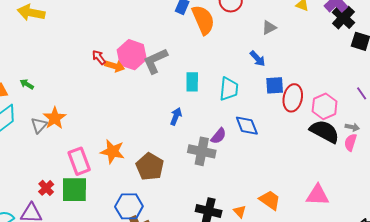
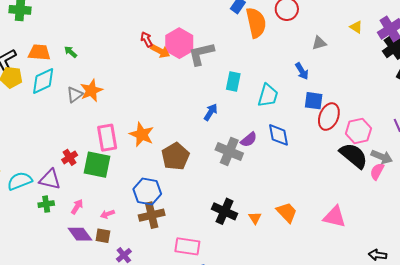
gray arrow: (352, 127) -> (382, 157), size x1.5

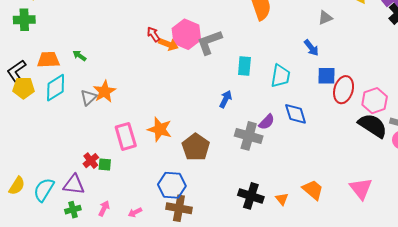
green square: (97, 165) -> (105, 164), moved, size x0.5
cyan semicircle: (20, 181) -> (44, 190), turned -30
brown cross: (152, 215) -> (179, 208), turned 30
pink triangle: (335, 217) -> (361, 189), turned 45

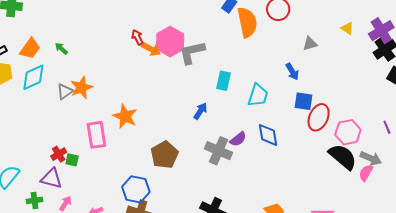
orange trapezoid: (48, 60) -> (30, 49), turned 120
orange star: (160, 129) -> (125, 116), moved
purple triangle: (74, 185) -> (51, 178), moved

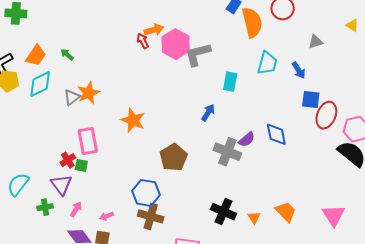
orange arrow: (151, 49) -> (154, 30), moved, turned -42
cyan trapezoid: (258, 95) -> (267, 63), moved
pink rectangle: (96, 135) -> (88, 141), moved
purple triangle: (51, 178) -> (61, 185), turned 40

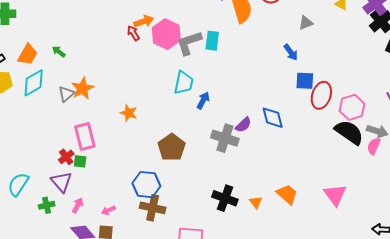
cyan trapezoid: (267, 63) -> (184, 83), moved
cyan rectangle: (230, 82) -> (212, 41), moved
orange star: (133, 120) -> (129, 113), size x0.7

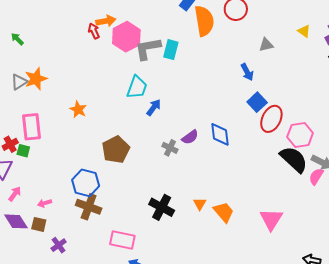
blue square: (305, 81) -> (257, 102), turned 36
gray cross: (225, 138) -> (170, 148), size x0.6
orange triangle: (256, 202) -> (200, 204), moved

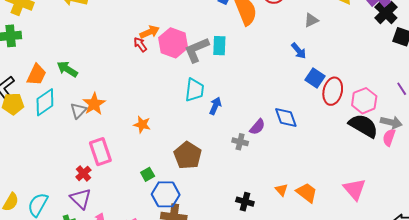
green arrow: (17, 39) -> (67, 69), size x1.5
green square: (23, 151) -> (148, 174), moved, turned -32
black cross: (162, 207) -> (245, 202), size x0.7

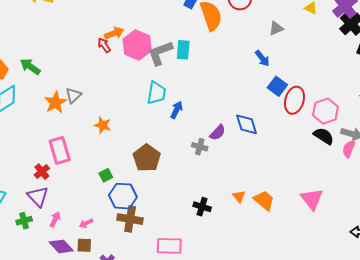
gray triangle: (78, 111) -> (73, 95), moved
black semicircle: (363, 126) -> (324, 136), size x0.7

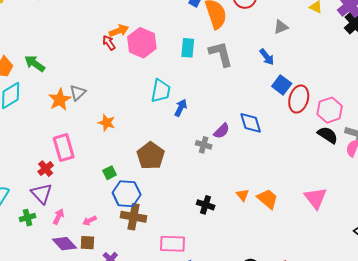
gray L-shape: (160, 53) -> (221, 54), moved, turned 96

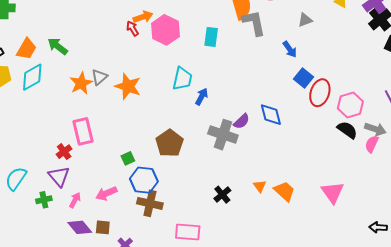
gray L-shape: (221, 54) -> (254, 23), moved
orange star: (107, 123) -> (128, 86), moved, size x1.5
gray cross: (204, 145) -> (223, 135), size x1.8
black cross: (206, 205) -> (222, 195), turned 30
pink arrow: (89, 221) -> (106, 193), moved, size x1.5

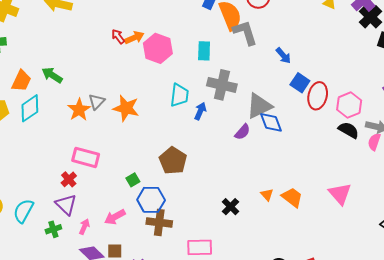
gray triangle: (305, 20) -> (259, 106), moved, size x1.8
red arrow: (133, 28) -> (118, 36), moved
pink rectangle: (83, 131) -> (86, 157), turned -56
gray cross: (223, 135) -> (222, 85), moved

